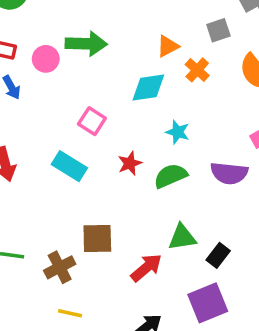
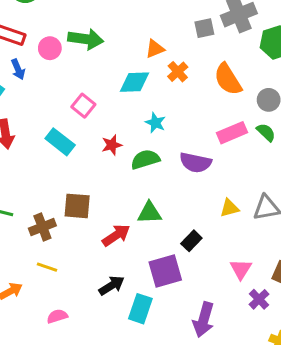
gray square: (218, 30) -> (204, 28), moved
black rectangle: (218, 255) -> (191, 241), moved

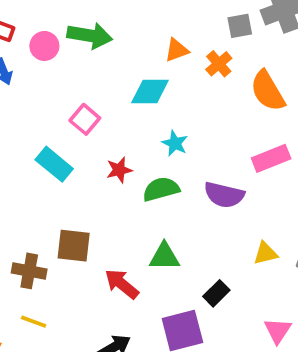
orange cross: (178, 72) -> (219, 64), moved
brown cross: (42, 227) -> (29, 271), turned 30
red arrow: (116, 235) -> (122, 284), turned -108

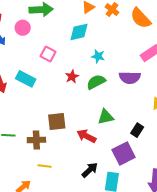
pink circle: (44, 46) -> (23, 28), moved
cyan rectangle: (54, 164) -> (26, 79), moved

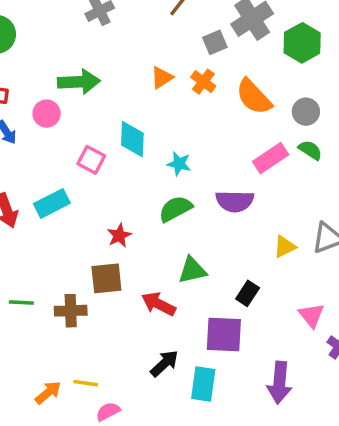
cyan diamond: (79, 32) -> (132, 139), moved, turned -75
red star: (72, 77) -> (119, 235), moved
cyan rectangle: (26, 79) -> (52, 203), turned -54
purple square: (124, 153) -> (224, 334), turned 30
yellow line: (45, 166) -> (86, 383), moved

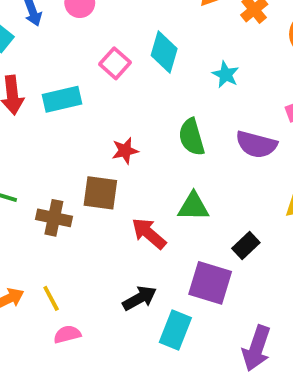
cyan star: (179, 164) -> (226, 75), moved
green semicircle: (175, 209) -> (192, 137), turned -92
yellow line: (86, 383) -> (51, 298), turned 40

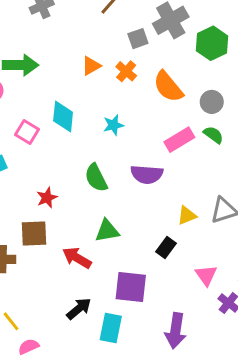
cyan star: (226, 75) -> (113, 125), turned -30
black rectangle: (246, 245) -> (166, 248), moved

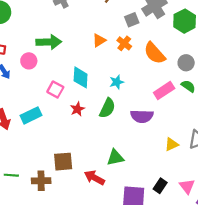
green semicircle: (96, 178) -> (107, 108), moved, turned -126
red star: (47, 198) -> (77, 109), moved
black rectangle: (166, 248) -> (160, 186), moved

